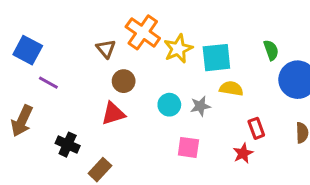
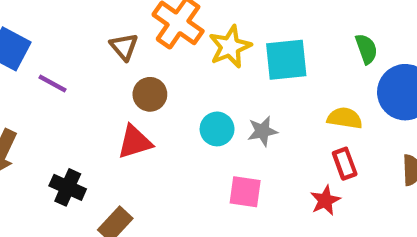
purple line: (48, 83) -> (53, 84), moved
yellow semicircle: (231, 88) -> (345, 118), moved

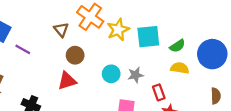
green semicircle: (366, 49) -> (177, 46), moved, turned 77
red rectangle: (345, 164) -> (159, 92), moved

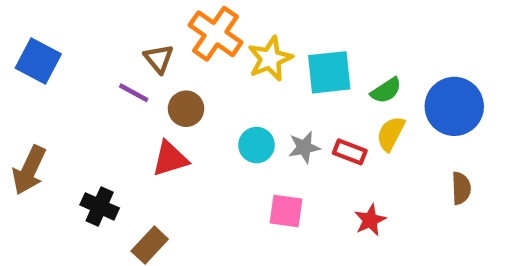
purple line: (23, 49) -> (134, 93), moved
yellow semicircle: (180, 68) -> (391, 134), turned -72
red rectangle: (159, 92) -> (350, 152), moved, turned -49

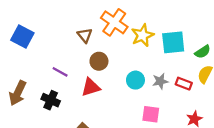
purple line: (134, 93) -> (60, 72), moved
black cross: (100, 206) -> (51, 100), moved

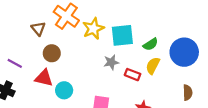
cyan circle: (135, 80) -> (64, 90), moved
gray star: (160, 81) -> (111, 62), moved
red triangle: (91, 87) -> (44, 78), turned 30

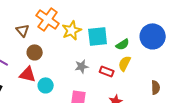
blue circle: (184, 52) -> (153, 36), moved
gray star: (111, 62) -> (82, 66), moved

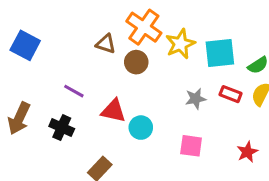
brown triangle: (23, 30) -> (106, 44), turned -32
brown circle: (35, 52) -> (136, 62), moved
red rectangle: (107, 71) -> (231, 94), moved

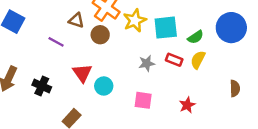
purple line: (74, 91) -> (56, 42), moved
red triangle: (113, 111) -> (82, 73), turned 42

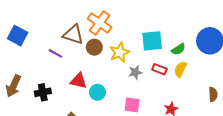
brown triangle: (76, 20) -> (73, 35), size x1.5
yellow star: (135, 20) -> (120, 52), moved
red triangle: (82, 73) -> (79, 81), turned -42
black cross: (42, 86) -> (43, 92), turned -35

